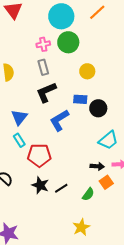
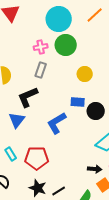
gray rectangle: (43, 67) -> (41, 70), turned 35
black L-shape: (46, 92) -> (28, 97), moved
cyan rectangle: (19, 140) -> (11, 154), moved

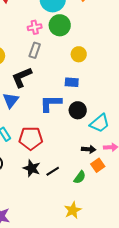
black circle: (96, 111) -> (78, 110), moved
blue L-shape: (57, 123) -> (51, 103), turned 30

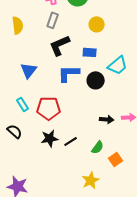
black L-shape: (22, 77) -> (60, 45), moved
cyan trapezoid: (100, 123) -> (118, 65), moved
orange square: (98, 165) -> (116, 159), moved
black star: (32, 168) -> (50, 138), turned -30

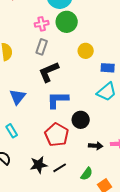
blue rectangle: (90, 52) -> (108, 68), moved
black circle: (96, 80) -> (81, 120), moved
red pentagon: (49, 108) -> (57, 135), moved, turned 30

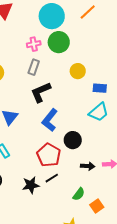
blue L-shape: (58, 100) -> (50, 120), turned -50
black line: (60, 168) -> (52, 178), moved

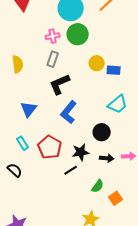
blue rectangle: (100, 88) -> (114, 70), moved
black circle: (73, 140) -> (102, 132), moved
red pentagon: (49, 155) -> (50, 147), moved
black star: (31, 185) -> (81, 152), moved

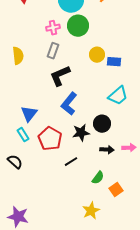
blue triangle: (29, 109) -> (29, 114), moved
black star: (81, 152) -> (81, 133), moved

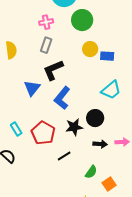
green circle: (78, 26) -> (82, 20), moved
blue triangle: (29, 114) -> (32, 88), moved

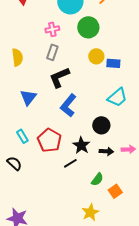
blue triangle: (32, 88) -> (28, 97), moved
black star: (74, 127) -> (81, 145), moved, turned -30

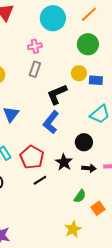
green circle: (88, 27) -> (88, 44), moved
black L-shape: (59, 77) -> (57, 94), moved
black line: (70, 163) -> (40, 180), moved

